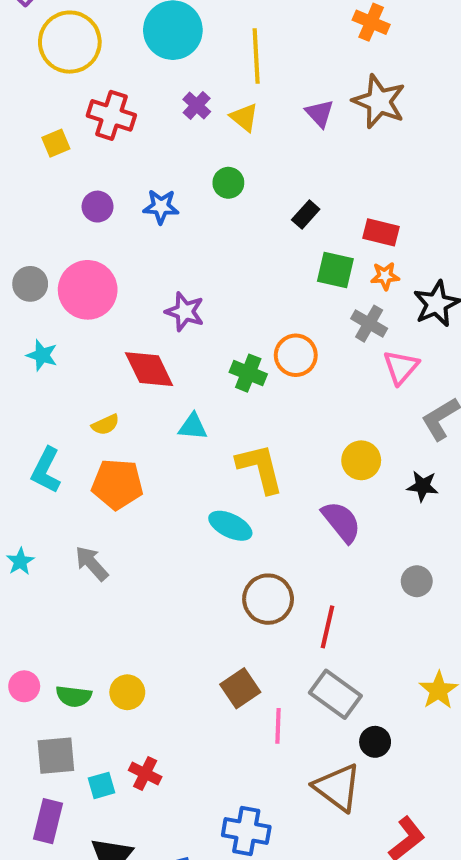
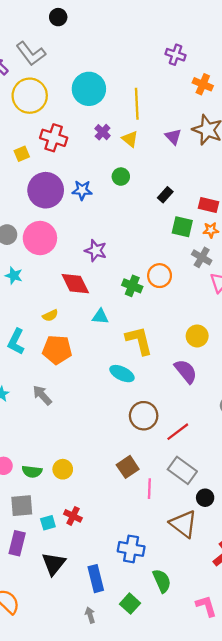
purple circle: (98, 207) -> (46, 190), size x2.0
red line: (327, 627) -> (178, 432), turned 40

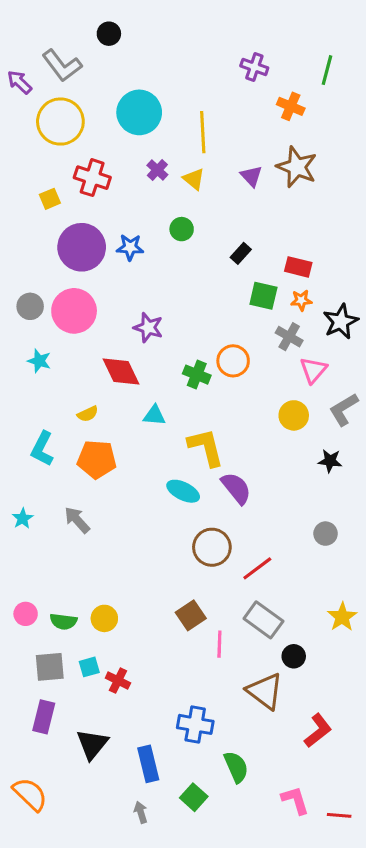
black circle: (58, 17) -> (109, 34), moved
yellow circle: (197, 336) -> (294, 415), moved
purple semicircle: (186, 371) -> (236, 488), moved
cyan square: (48, 523) -> (89, 667), moved

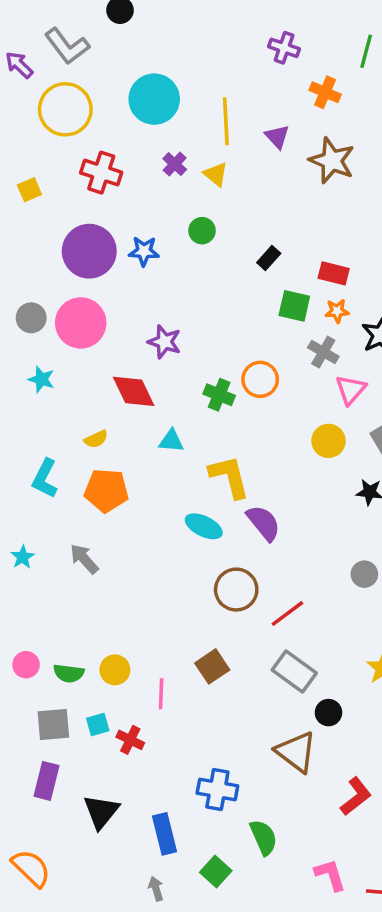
purple triangle: (251, 176) -> (277, 137), moved
yellow square: (50, 199) -> (29, 190), moved
pink line: (219, 644) -> (161, 694), moved

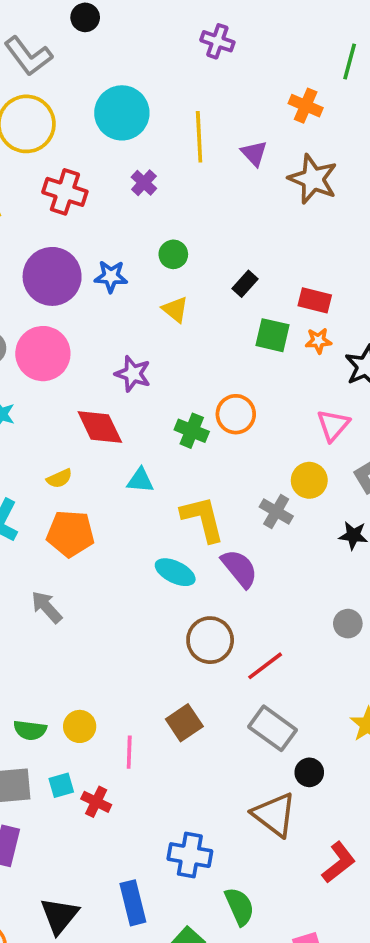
purple cross: (284, 48) -> (217, 41), moved
yellow triangle: (216, 174) -> (175, 309), moved
gray cross: (323, 352) -> (276, 512), moved
black triangle: (101, 812) -> (59, 916), moved

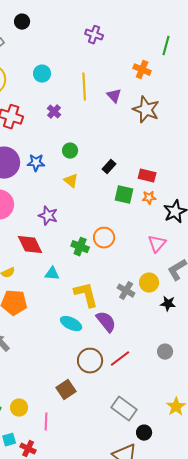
cyan circle: (122, 113) -> (42, 74), size x0.6
yellow circle: (309, 480) -> (149, 283), moved
red line: (265, 666) -> (120, 359), moved
brown square: (184, 723) -> (66, 390), moved

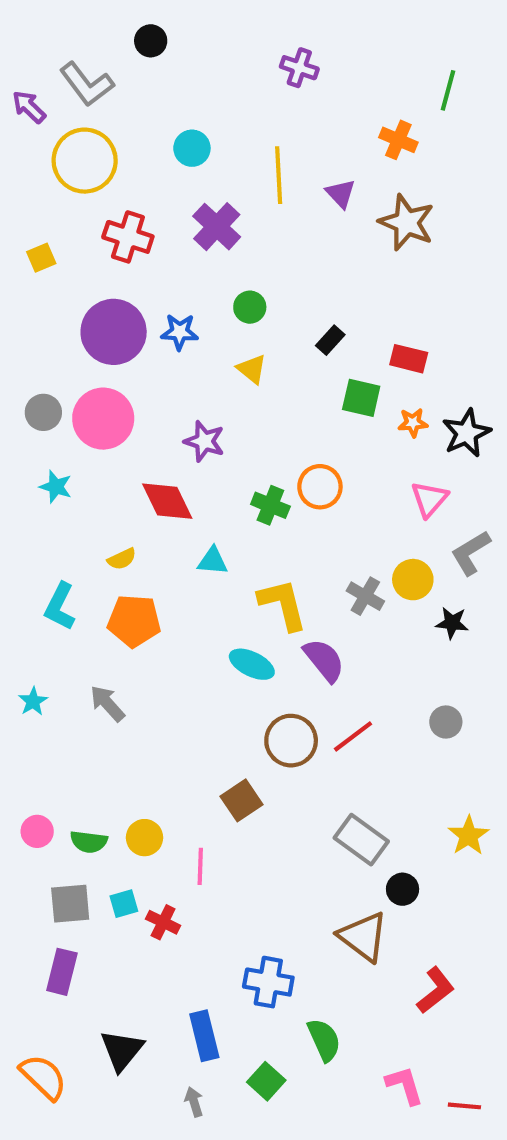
purple cross: (54, 112) -> (217, 227), size x1.6
orange star: (149, 198) -> (413, 423), moved

